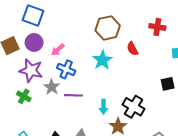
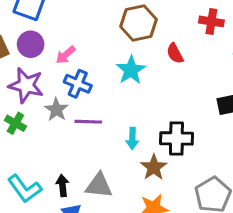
black cross: (134, 107) -> (176, 138), turned -30

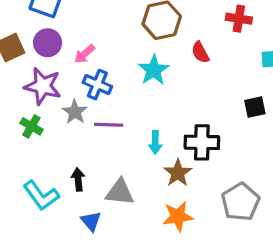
black arrow: (63, 186) -> (78, 179), moved

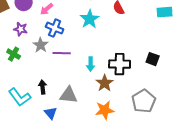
purple star: (43, 86) -> (21, 29), size x0.6
black square: (255, 107) -> (153, 59), moved, turned 32

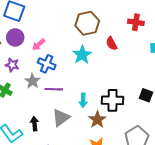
gray triangle: (69, 95) -> (61, 118), moved, turned -42

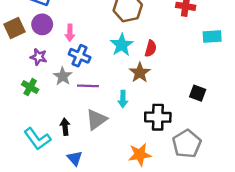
red semicircle: (112, 44) -> (151, 49), moved, turned -136
pink arrow: (39, 45) -> (70, 33), turned -48
black cross: (113, 100) -> (158, 117), moved
brown star: (97, 120) -> (140, 73), moved

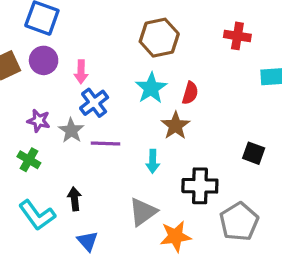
blue cross: (80, 56) -> (94, 103), turned 30
purple star: (39, 57) -> (39, 121), moved
green cross: (30, 87) -> (29, 160), moved
gray triangle: (96, 120) -> (143, 212), moved

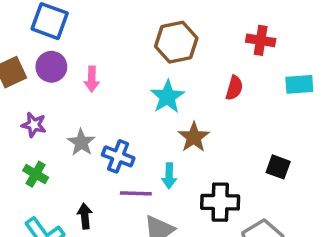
red semicircle: (190, 93) -> (234, 88), moved
blue cross: (94, 103) -> (118, 156), moved, turned -32
purple star: (39, 121) -> (34, 125), moved
purple line: (105, 143) -> (136, 193), moved

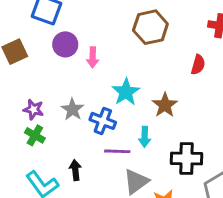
purple circle: (51, 67) -> (65, 44), moved
pink arrow: (92, 79) -> (93, 57), moved
cyan star: (167, 97) -> (126, 92), moved
purple star: (34, 125) -> (33, 109), moved

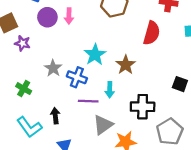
pink arrow: (93, 57) -> (69, 16), moved
red semicircle: (198, 65) -> (152, 33), size x1.5
purple star: (33, 109) -> (23, 43), moved

